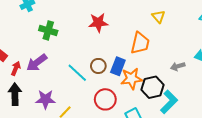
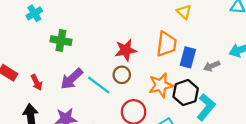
red star: (98, 23) -> (126, 50), moved
purple arrow: (37, 63) -> (72, 79), moved
blue rectangle: (118, 66) -> (188, 57), moved
red arrow: (16, 68) -> (37, 82), moved, turned 136

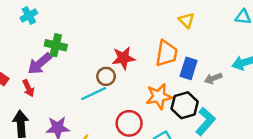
brown circle: (122, 75) -> (106, 76), moved
purple arrow: (72, 79) -> (40, 64), moved
cyan line: (99, 85) -> (94, 94), turned -65

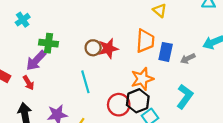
brown circle: (106, 76) -> (93, 48), moved
cyan line: (94, 94) -> (85, 82), turned -75
black hexagon: (185, 105) -> (138, 101), moved

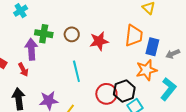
brown circle: (93, 48) -> (72, 34), moved
purple arrow: (36, 60) -> (31, 49), turned 130
orange star: (142, 79) -> (146, 70), moved

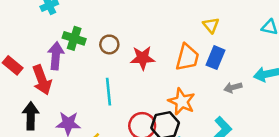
blue rectangle: (152, 47) -> (215, 58), moved
red arrow: (23, 70) -> (42, 80), size x1.6
orange star: (146, 70) -> (182, 102), moved, turned 30

